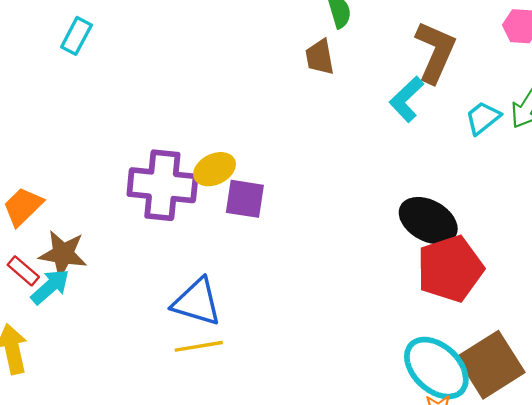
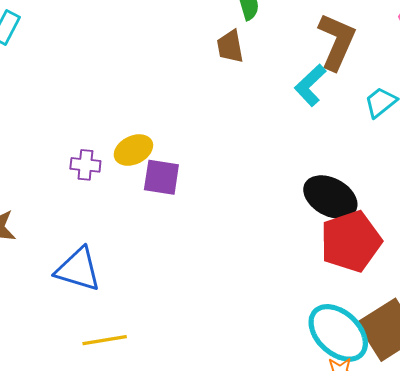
purple cross: (162, 185) -> (85, 165), size x0.5
blue triangle: (197, 302) -> (78, 269), moved
yellow line: (199, 346) -> (105, 340), moved

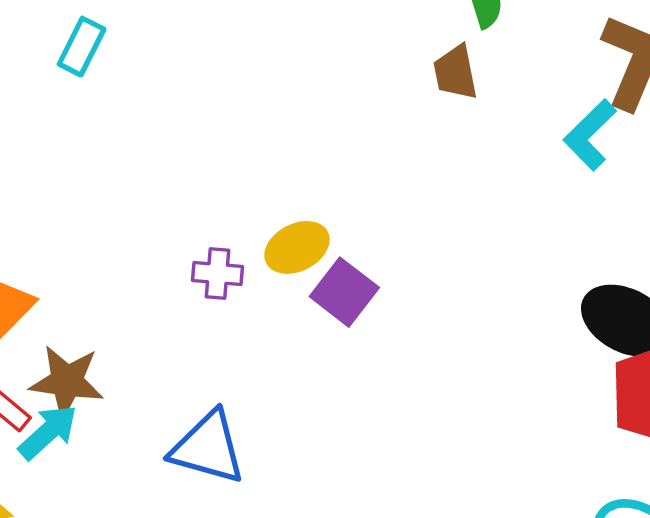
purple square: (161, 177) -> (344, 292), turned 30

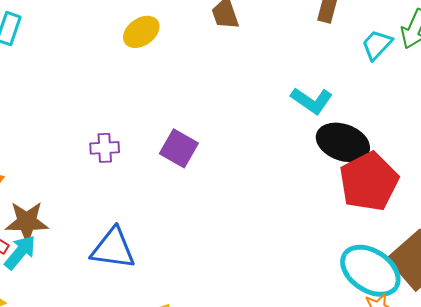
cyan L-shape: (590, 135) -> (312, 101), moved, turned -93
yellow ellipse: (297, 247) -> (141, 32), moved

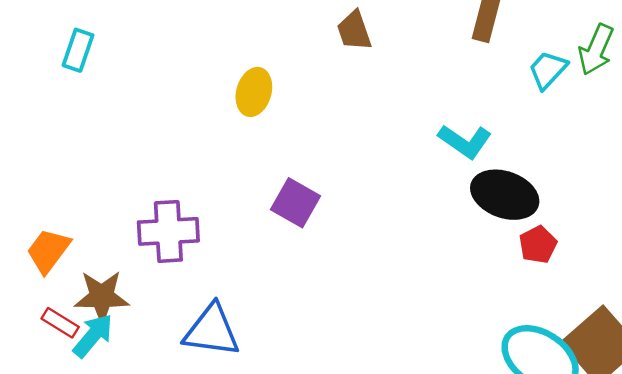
yellow ellipse: (141, 32) -> (254, 92), moved, turned -39
purple cross: (105, 148) -> (168, 231), moved, size x1.6
red pentagon: (369, 182) -> (538, 245), size x0.5

